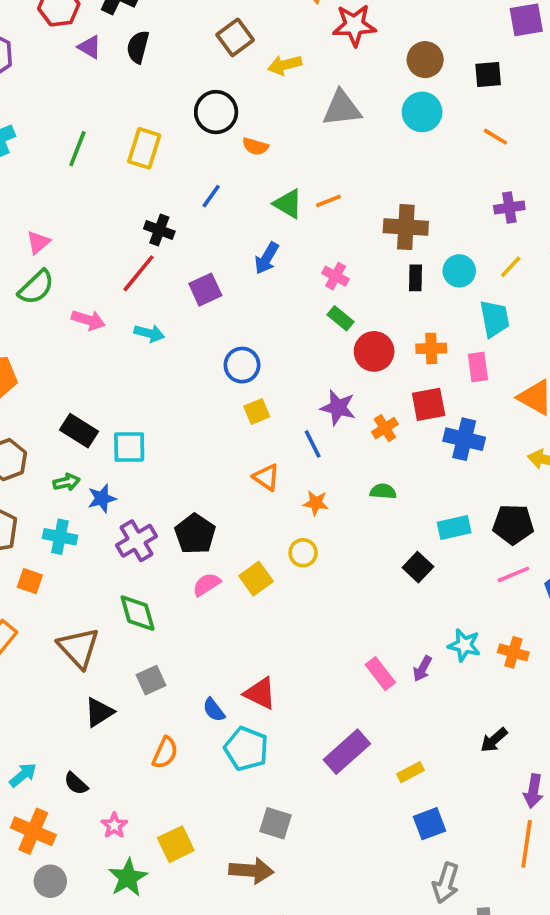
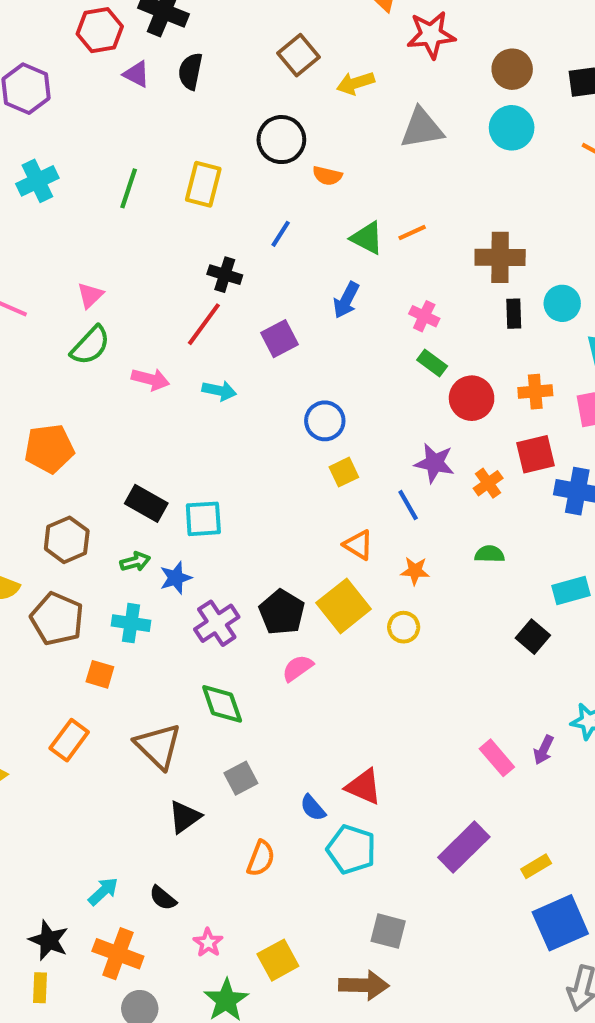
yellow square: (256, 579) -> (344, 606), moved, size x1.4
blue square: (430, 824) -> (560, 923), size x1.5

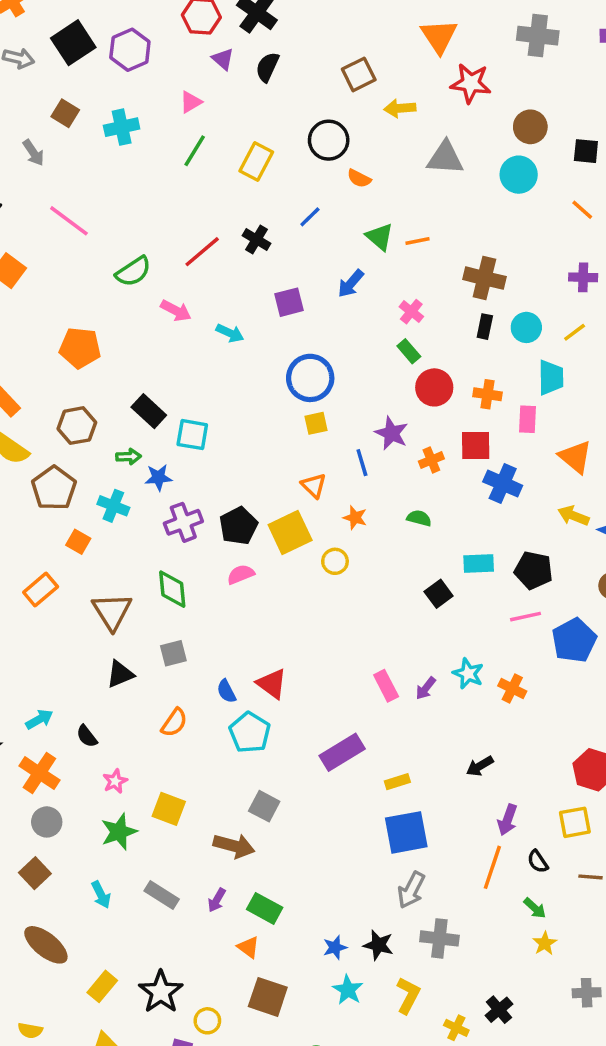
pink triangle: (90, 295) -> (191, 102), moved
red line: (204, 324) -> (202, 252), moved
blue circle: (325, 421) -> (310, 378), size x1.4
yellow square: (278, 960) -> (169, 809), turned 36

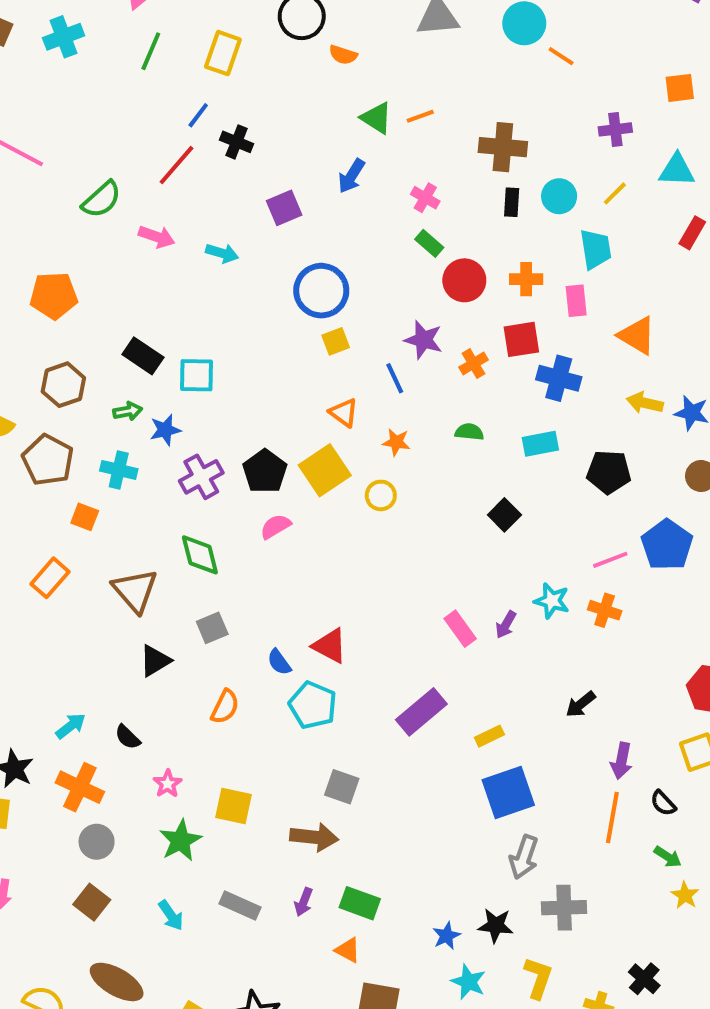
orange line: (582, 210) -> (561, 56), moved
blue line: (310, 217) -> (198, 115), moved
cyan rectangle: (479, 563) -> (540, 444), moved
pink line: (525, 617) -> (610, 560), moved

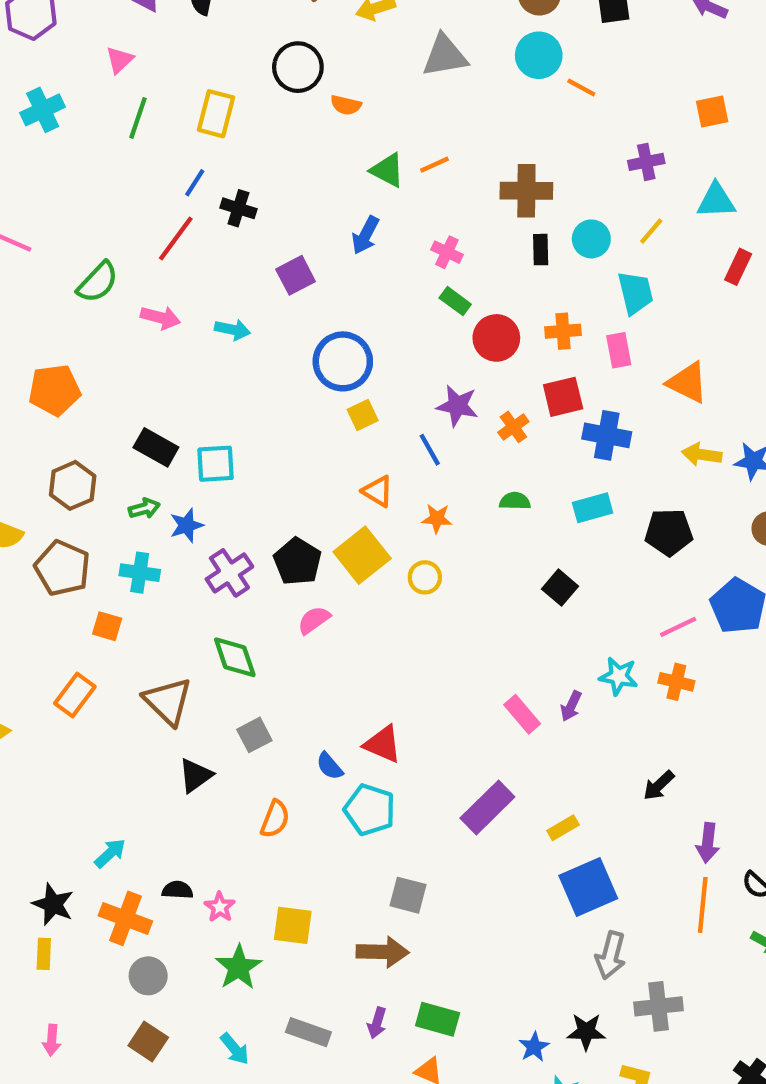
black semicircle: (128, 737) -> (178, 890), moved, turned 144

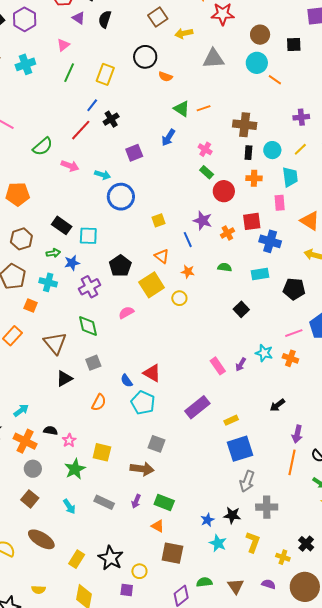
black cross: (238, 208) -> (111, 119), turned 35
orange cross: (563, 331) -> (254, 178), moved
blue circle: (343, 361) -> (121, 197), moved
black pentagon: (298, 562) -> (120, 266), moved

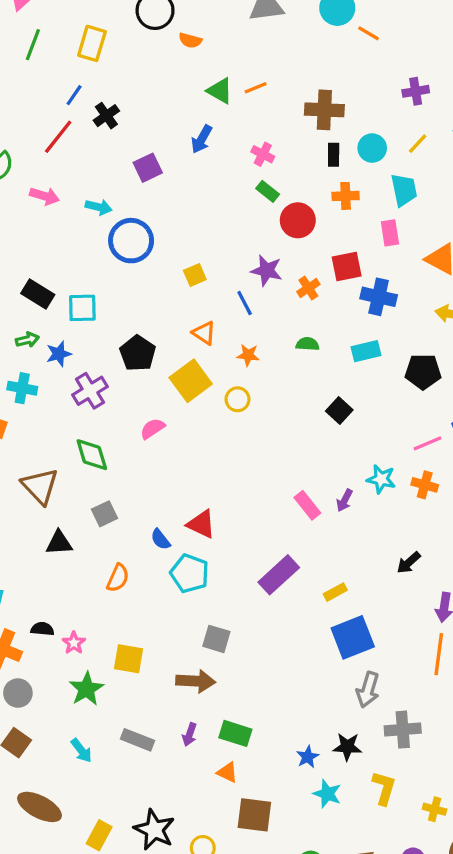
black triangle: (64, 379) -> (59, 543), turned 30

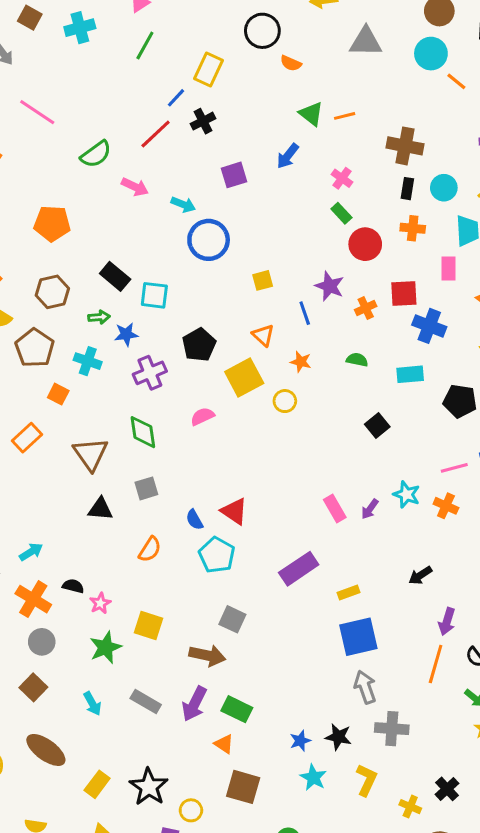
yellow rectangle: (92, 43) -> (208, 69), moved
gray arrow: (368, 690) -> (365, 687), turned 136
purple arrow: (190, 735) -> (194, 704), size x1.6

